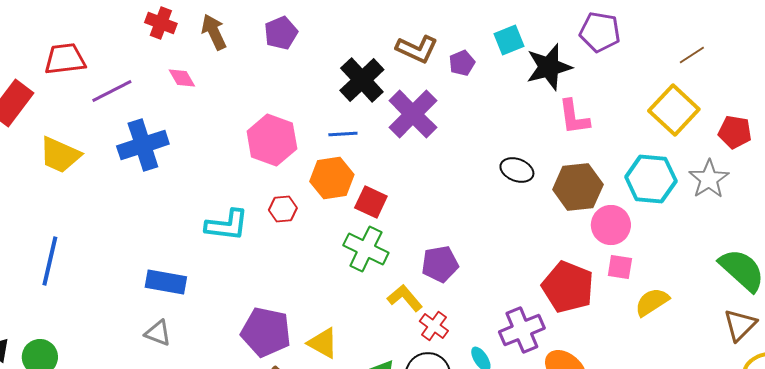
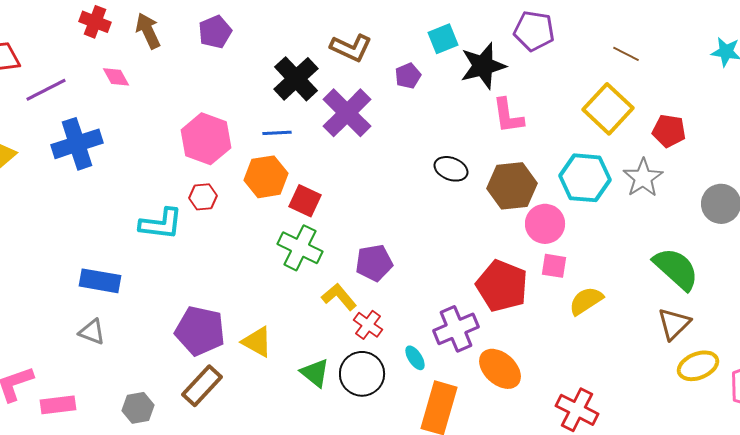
brown line: (692, 55) -> (626, 54), turned 60
purple pentagon: (462, 63) -> (408, 76), moved
red hexagon: (283, 209) -> (203, 197), moved

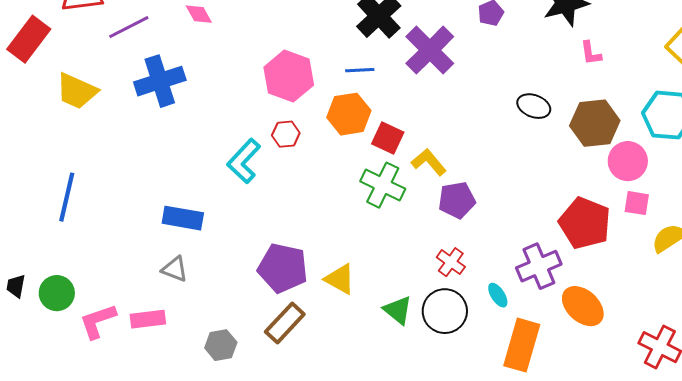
pink L-shape: (508, 116) -> (591, 53), size x0.7
cyan L-shape: (161, 224) -> (244, 161), turned 126
yellow L-shape: (339, 297) -> (429, 162), moved
pink rectangle: (58, 405) -> (148, 319), moved

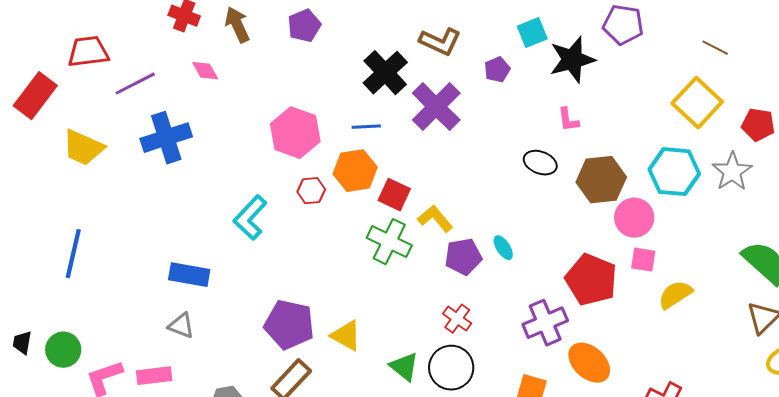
pink L-shape: (591, 53) -> (568, 120), moved
red hexagon: (286, 134) -> (311, 191), moved
cyan ellipse: (498, 295) -> (503, 248), moved

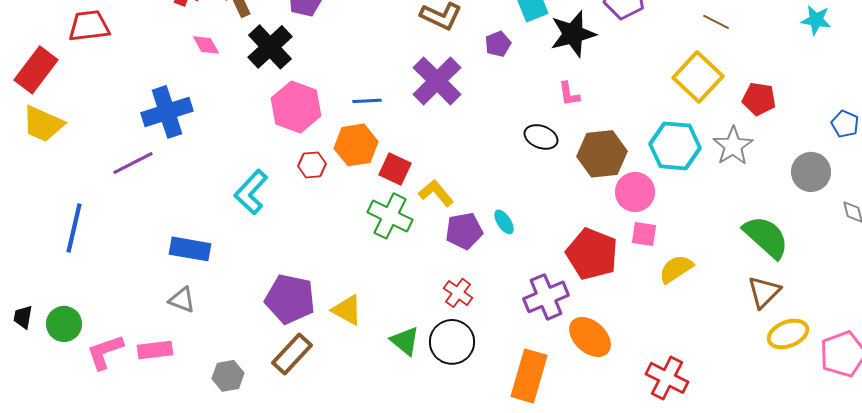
black cross: (385, 73) -> (270, 47), moved
purple line: (135, 84) -> (133, 163), moved
yellow trapezoid: (83, 148) -> (43, 124), moved

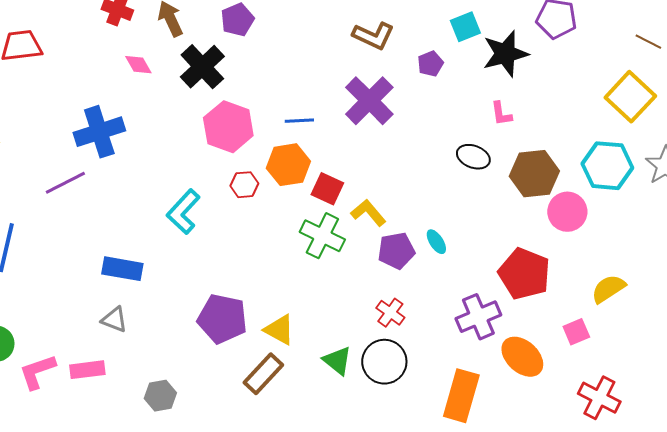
pink square: (644, 234) -> (576, 332), moved, turned -32
brown rectangle: (292, 354) -> (263, 374), moved

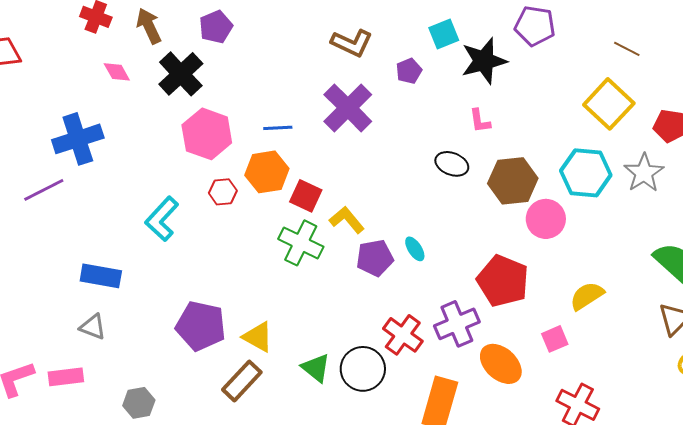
red cross: (390, 313) -> (403, 335), moved, size x1.4

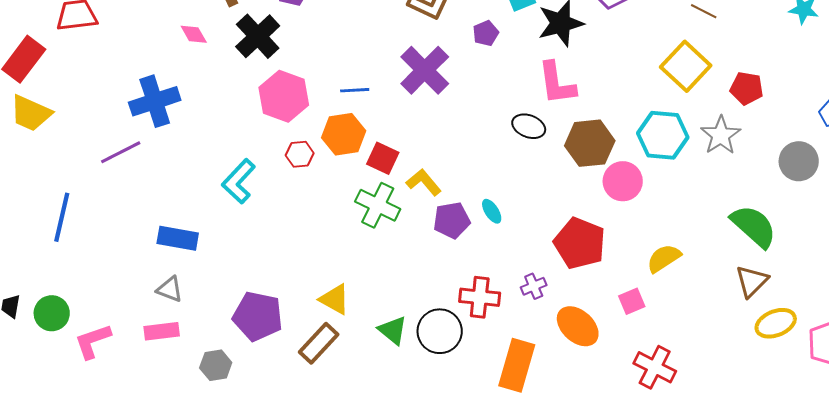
pink L-shape: (480, 121) -> (557, 83), size x1.8
purple cross: (457, 324) -> (534, 286), size x0.6
purple pentagon: (201, 326) -> (258, 316), moved
red cross: (403, 335) -> (480, 297), turned -30
pink rectangle: (66, 377) -> (162, 331), moved

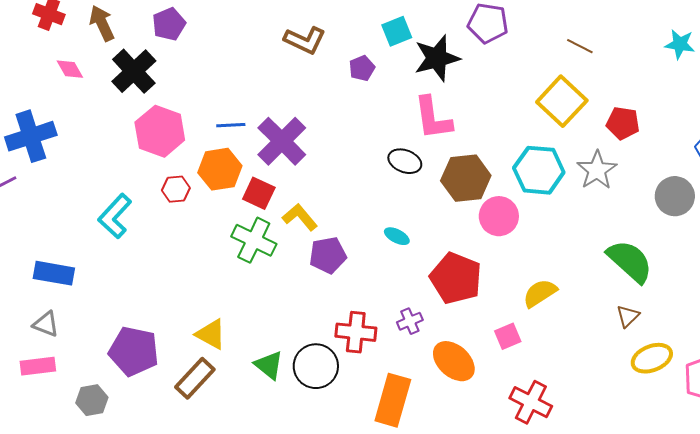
purple cross: (425, 70) -> (282, 141), moved
cyan ellipse: (492, 211) -> (397, 236), moved, turned -30
brown triangle: (752, 281) -> (628, 316), size x0.7

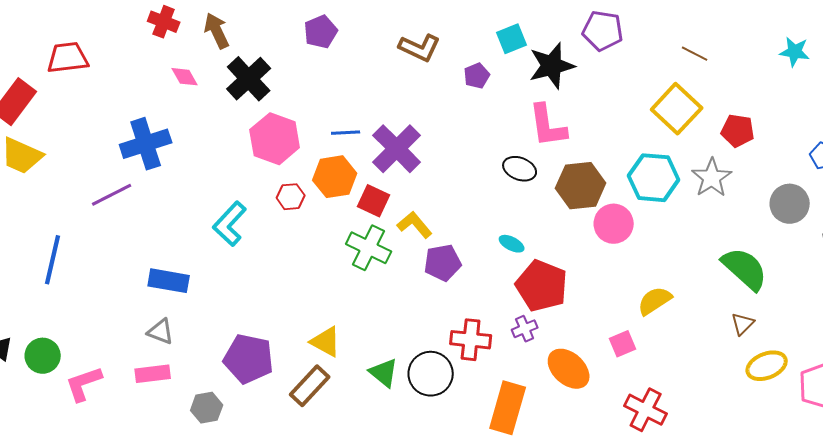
purple pentagon: (169, 24) -> (321, 32), moved
red pentagon: (456, 278) -> (542, 286), moved

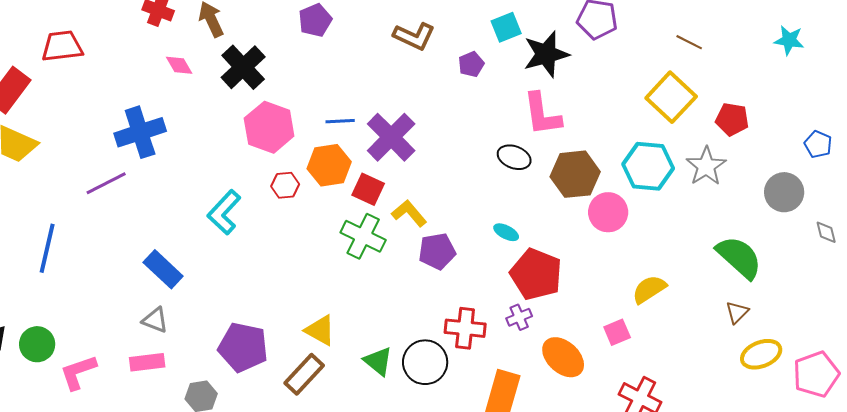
blue rectangle: (169, 281) -> (163, 269), turned 33

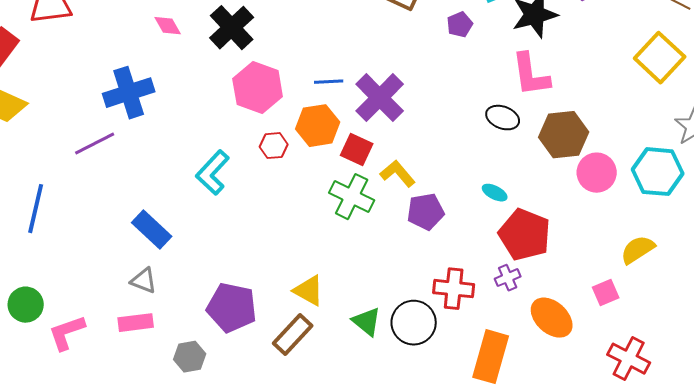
cyan hexagon: (648, 166) -> (658, 172), moved

